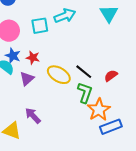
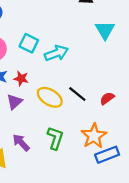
cyan arrow: (65, 16) -> (56, 53), moved
cyan square: (40, 26) -> (29, 43), turned 36
green L-shape: (85, 93) -> (55, 138), moved

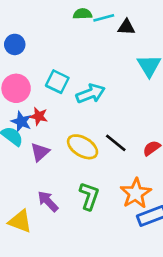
red star: (21, 79) -> (39, 116), moved

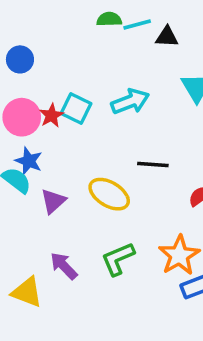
cyan arrow: (91, 94) -> (130, 101), moved
red star: (39, 116) -> (51, 115), moved, turned 30
black line: (116, 143) -> (153, 164), moved, turned -35
green L-shape: (89, 196) -> (118, 259), turned -132

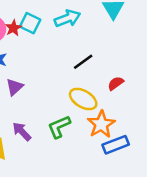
black line: (153, 164) -> (83, 62), turned -40
yellow ellipse: (109, 194) -> (83, 99), moved

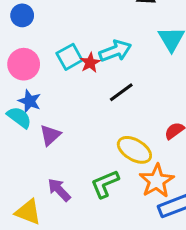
cyan square: (30, 23) -> (69, 57), turned 35
red star: (13, 28) -> (90, 63), moved
black line: (83, 62) -> (121, 92), moved

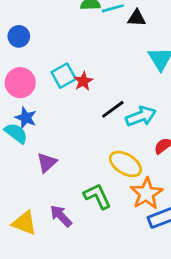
cyan arrow: (115, 51) -> (141, 116), moved
purple triangle: (50, 135) -> (47, 163), moved
green L-shape: (105, 184) -> (97, 196), turned 88
purple arrow: (59, 190) -> (61, 216), moved

